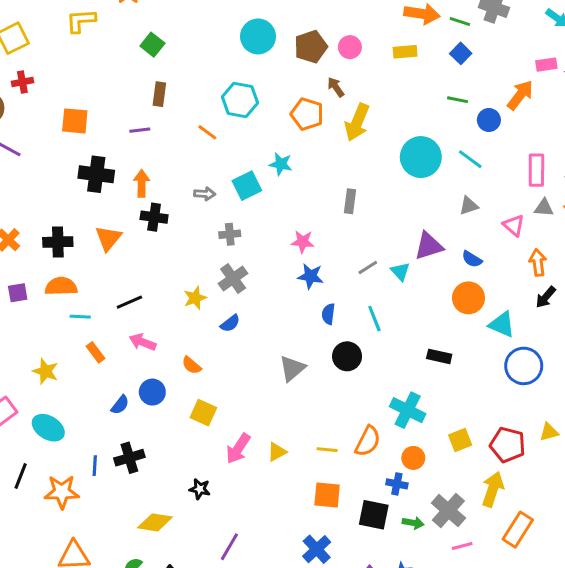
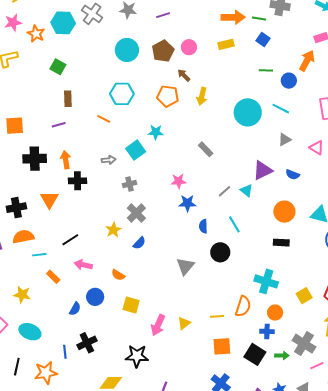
yellow arrow: (357, 122) -> (202, 96), size x0.7
gray rectangle: (350, 201) -> (206, 149), turned -42
orange circle: (468, 298) -> (284, 212), moved
black star: (200, 489) -> (137, 356), size x1.6
black square: (374, 515) -> (255, 354), turned 30

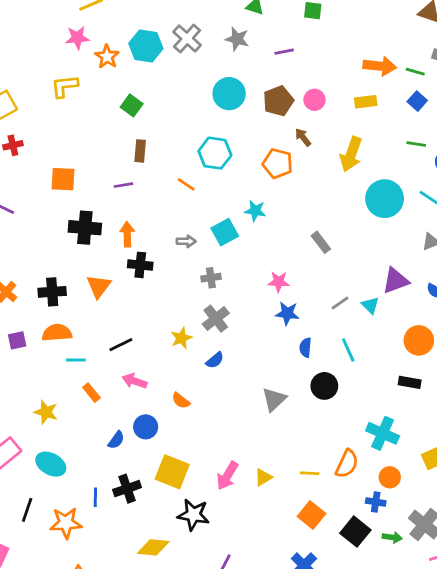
yellow arrow: (202, 96) -> (351, 154), moved, size x1.4
yellow square: (131, 305) -> (172, 472), moved, size x1.4
orange square: (222, 346) -> (312, 515), turned 36

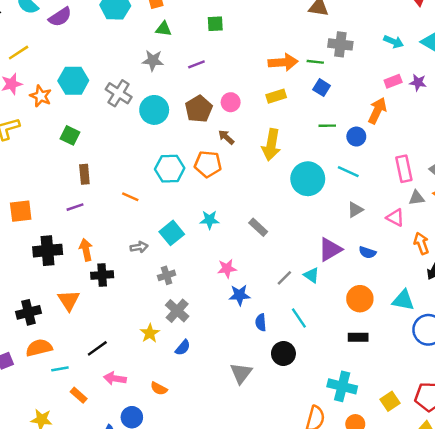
gray cross: (187, 38) -> (119, 93), moved
cyan hexagon: (215, 153) -> (170, 169), moved
cyan star: (255, 211) -> (210, 220), moved

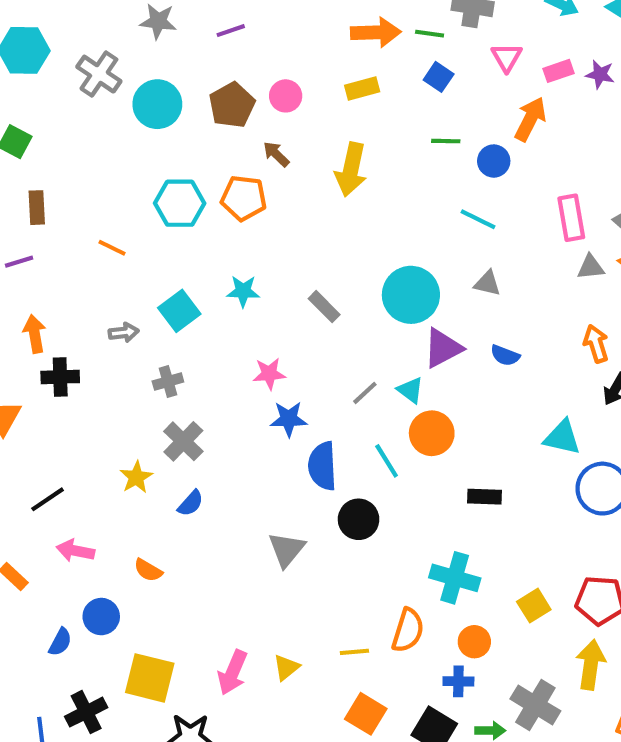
cyan circle: (308, 179) -> (411, 295), moved
gray triangle: (355, 210) -> (487, 283), turned 42
pink triangle: (395, 218) -> (507, 57), moved, turned 30
orange circle: (360, 299) -> (432, 433), moved
blue semicircle: (261, 322) -> (322, 466), size x1.6

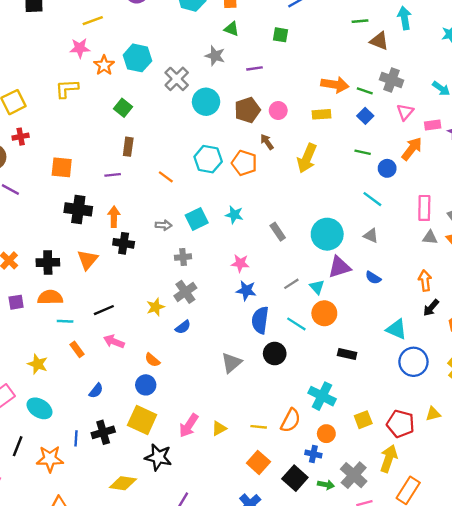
cyan line: (387, 461) -> (296, 324), turned -36
blue circle: (101, 617) -> (146, 385), moved

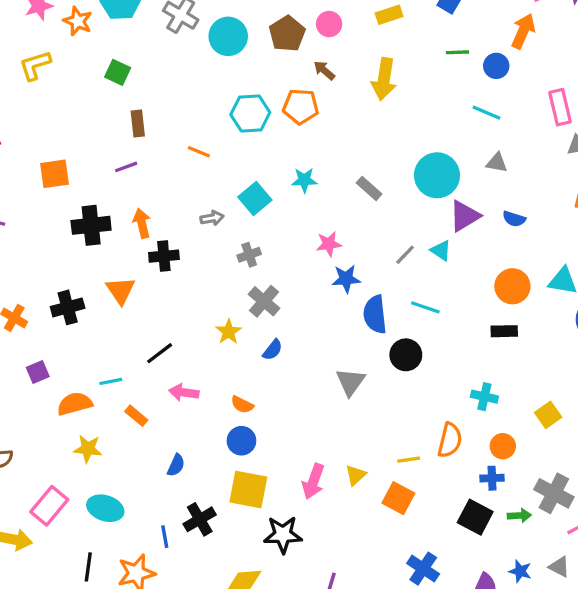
orange semicircle: (50, 297) -> (75, 404), moved
orange circle: (324, 313) -> (512, 286), moved
cyan cross: (322, 396) -> (484, 397), size x0.7
orange square: (258, 462) -> (398, 498), moved

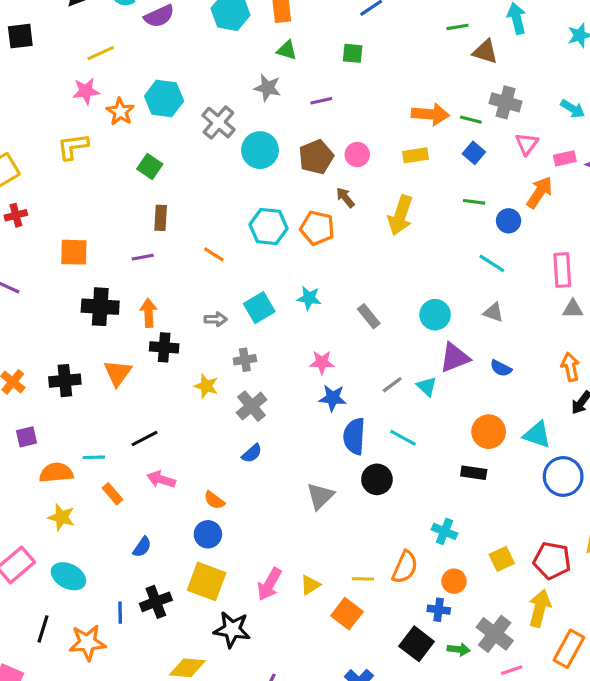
cyan circle: (437, 175) -> (435, 315), size x0.7
yellow star: (229, 332) -> (206, 386), moved, turned -30

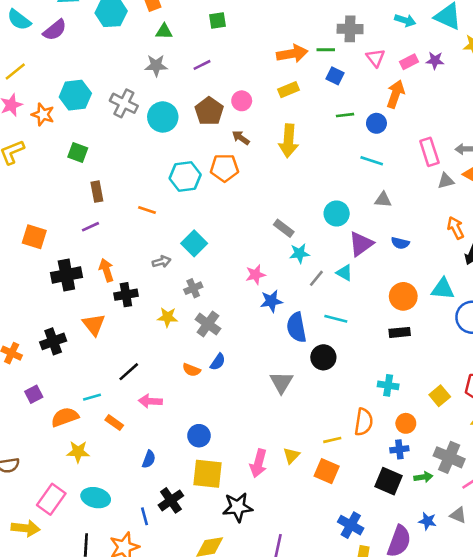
orange square: (74, 252) -> (34, 237), turned 30
cyan star: (309, 298) -> (299, 253), moved
orange semicircle: (214, 500) -> (191, 370), moved

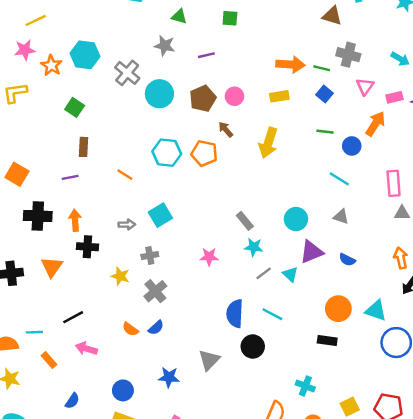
blue star: (271, 301) -> (169, 377), moved

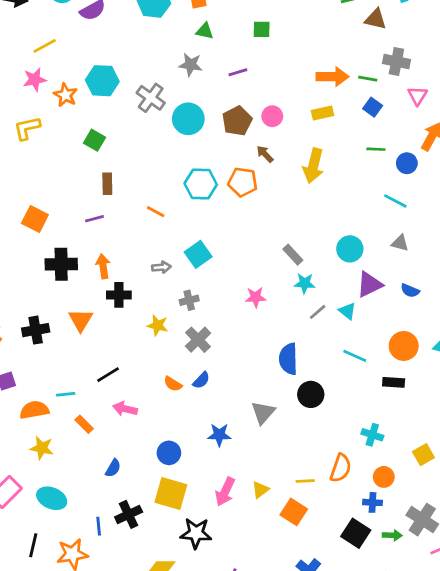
cyan line: (272, 314) -> (355, 356), moved

